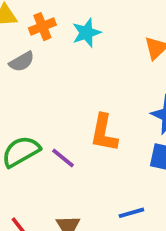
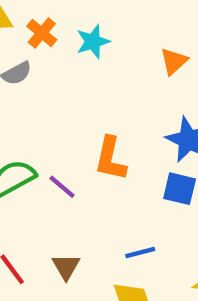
orange cross: (42, 27) -> (42, 33), turned -30

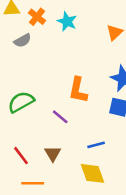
cyan star: (93, 41) -> (67, 21), turned -30
purple line: (62, 187) -> (60, 117), moved

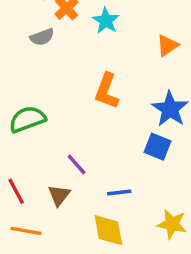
orange L-shape: (78, 90) -> (107, 91), moved
purple line: (60, 117) -> (77, 165), moved

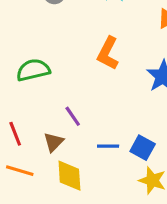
blue square: (158, 147) -> (143, 148), moved
yellow diamond: (108, 230) -> (69, 176), moved

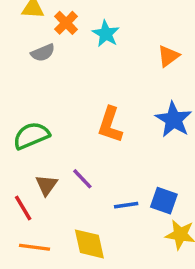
orange L-shape: (108, 53) -> (110, 125), moved
brown triangle: (53, 142) -> (46, 185), moved

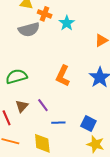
orange cross: (66, 23) -> (45, 14), turned -32
gray semicircle: (43, 53) -> (29, 30), size x1.5
blue line: (126, 205) -> (58, 123), moved

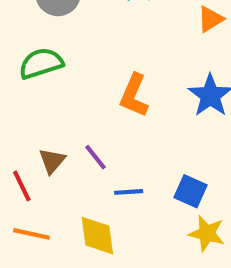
green semicircle: (16, 77) -> (41, 63), moved

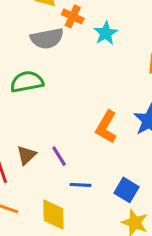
orange L-shape: (134, 95) -> (106, 127), moved

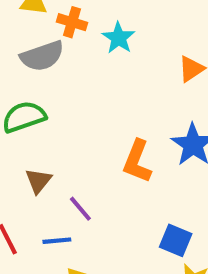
brown triangle: (26, 155) -> (38, 181), moved
blue line: (81, 185) -> (57, 241), moved

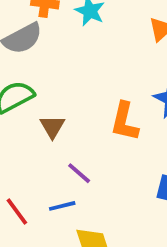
brown triangle: (38, 181) -> (52, 127), moved

